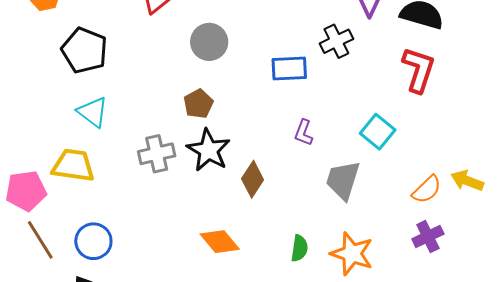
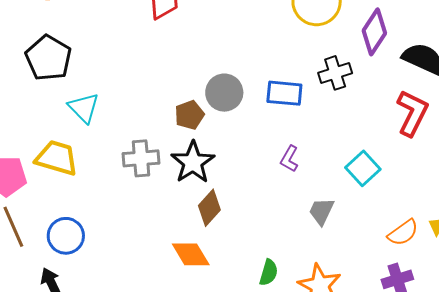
gray circle: (209, 42) -> (224, 93), moved
black pentagon: (84, 50) -> (48, 58), moved
brown diamond: (253, 179) -> (209, 208), moved
gray trapezoid: (343, 180) -> (321, 211), size x0.7

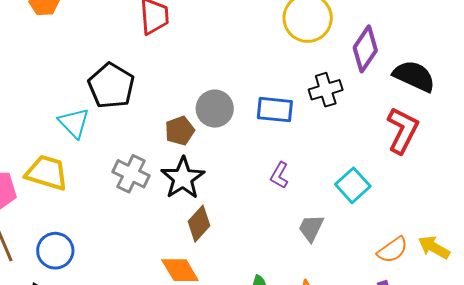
black pentagon: (48, 58) -> (111, 86), moved
gray cross: (141, 158) -> (131, 174), turned 30

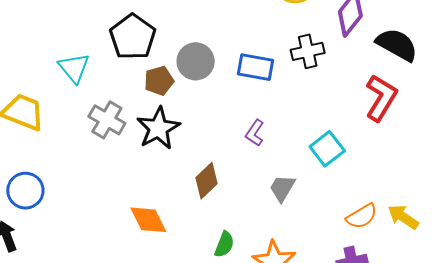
black pentagon: (111, 86) -> (133, 37), moved
cyan triangle: (74, 123) -> (74, 68), moved
brown diamond: (199, 224) -> (206, 181), moved

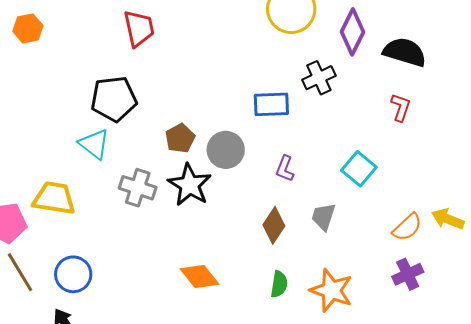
black pentagon: (133, 37) -> (114, 99), moved, turned -30
gray circle: (196, 61) -> (226, 150), moved
red L-shape: (381, 98) -> (401, 107), size x0.6
brown diamond: (206, 181) -> (274, 225), moved

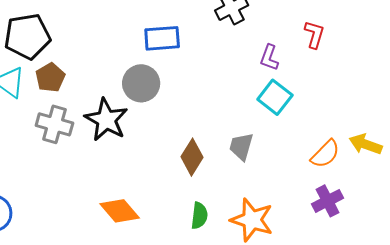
blue rectangle: (271, 104) -> (162, 38), moved
brown pentagon: (180, 138) -> (50, 78), moved
purple L-shape: (285, 169) -> (269, 58), moved

